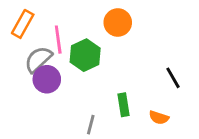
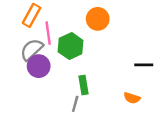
orange rectangle: (23, 24) -> (32, 15), moved
black line: (173, 78) -> (144, 65), turned -60
green rectangle: (123, 105) -> (84, 85), moved

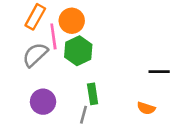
orange circle: (98, 19) -> (72, 21), moved
purple circle: (39, 66) -> (43, 102), moved

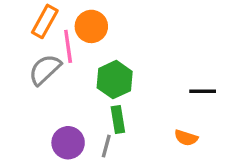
green hexagon: (78, 51) -> (115, 80), moved
purple circle: (43, 102) -> (68, 143), moved

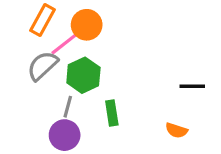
pink line: (68, 46) -> (65, 44), turned 60
green hexagon: (115, 80) -> (83, 75), moved
gray line: (106, 146) -> (68, 107), moved

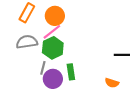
pink line: (65, 44) -> (52, 32), moved
gray semicircle: (43, 66) -> (27, 42), turned 35
purple circle: (65, 135) -> (53, 79), moved

